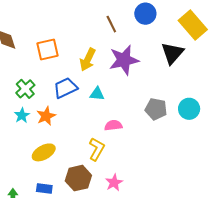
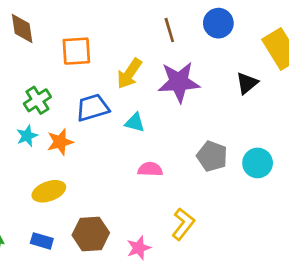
black triangle: (172, 53) -> (247, 83), size x0.7
yellow L-shape: (97, 149) -> (183, 224), moved

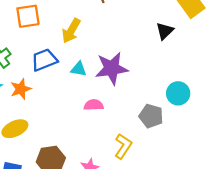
purple star: (179, 82) -> (112, 68), moved
gray pentagon: (212, 156) -> (151, 116), moved

